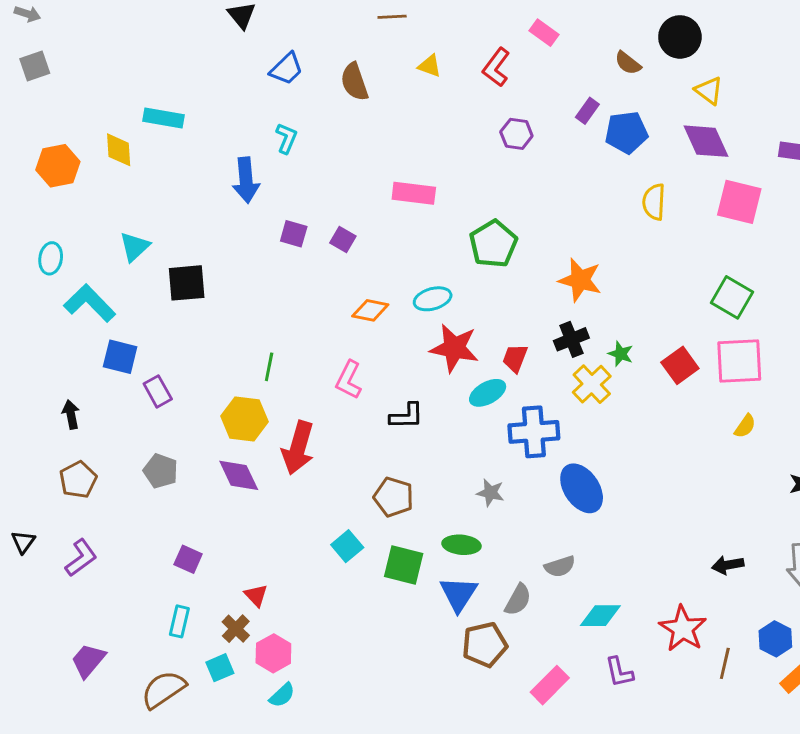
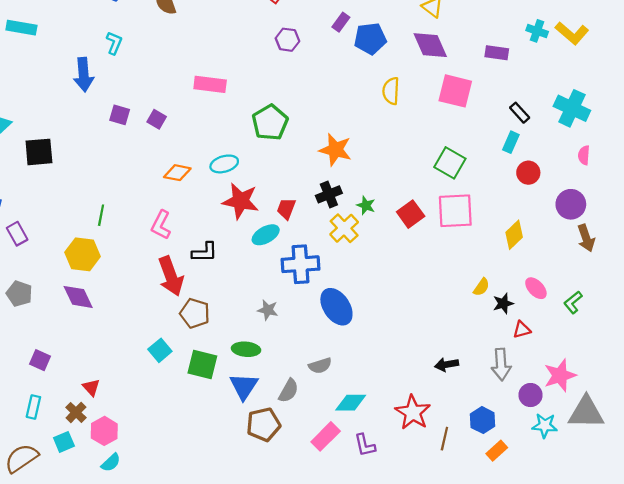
yellow semicircle: (745, 426) -> (481, 287), moved
red arrow: (298, 448) -> (171, 276), moved, turned -36
pink rectangle: (550, 685) -> (326, 436), moved

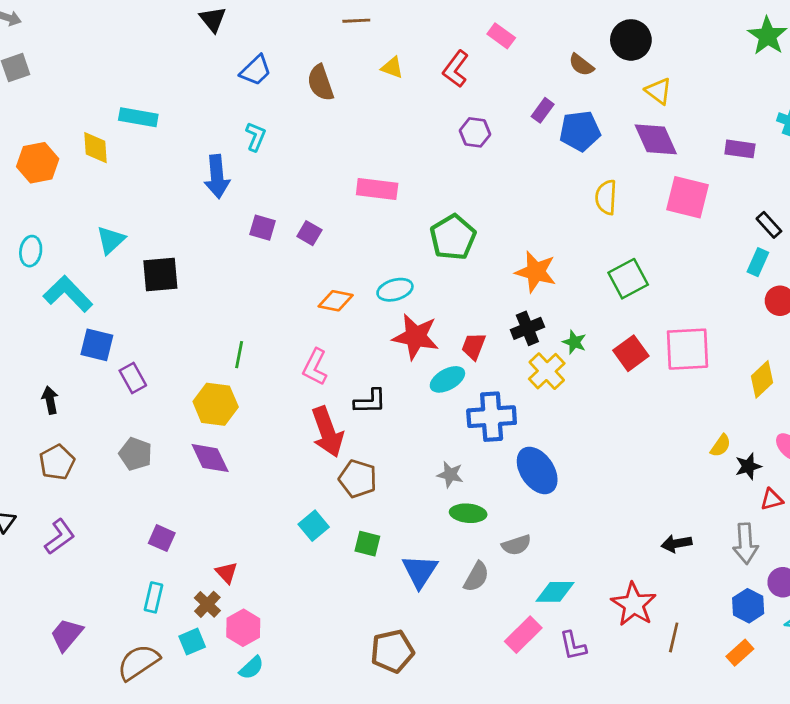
green square: (450, 163) -> (628, 279), moved, turned 32
green ellipse: (246, 349) -> (468, 513), moved
green square: (202, 364) -> (367, 544), size x0.7
blue hexagon: (483, 420) -> (748, 606), moved
brown pentagon: (263, 424) -> (392, 651), moved

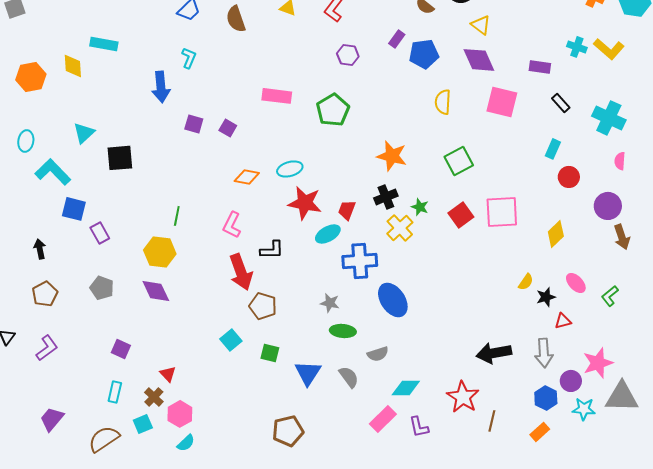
black rectangle: (769, 225) -> (561, 103), moved
green pentagon: (453, 237) -> (333, 110), moved
black arrow: (676, 544) -> (494, 353), size x1.6
gray semicircle: (476, 577) -> (349, 377), turned -65

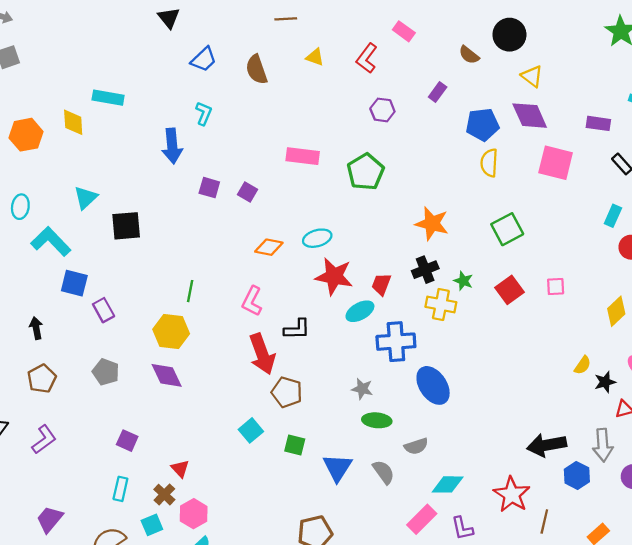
blue pentagon: (424, 54) -> (483, 125), moved
pink square: (502, 212) -> (556, 287), size x0.5
yellow cross: (400, 228) -> (441, 305), turned -36
blue hexagon: (546, 398) -> (577, 475), moved

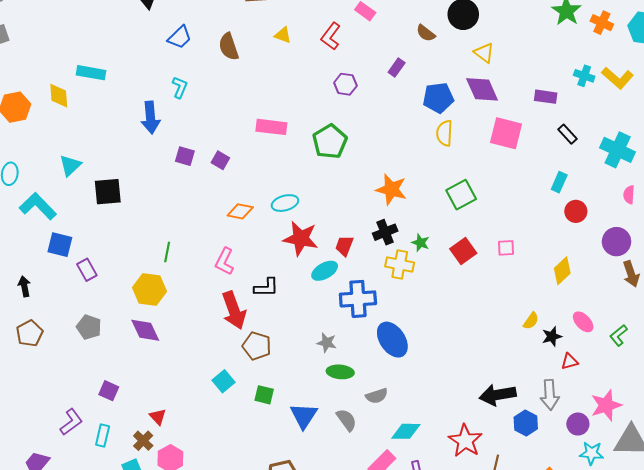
purple L-shape: (44, 439) -> (71, 422), moved

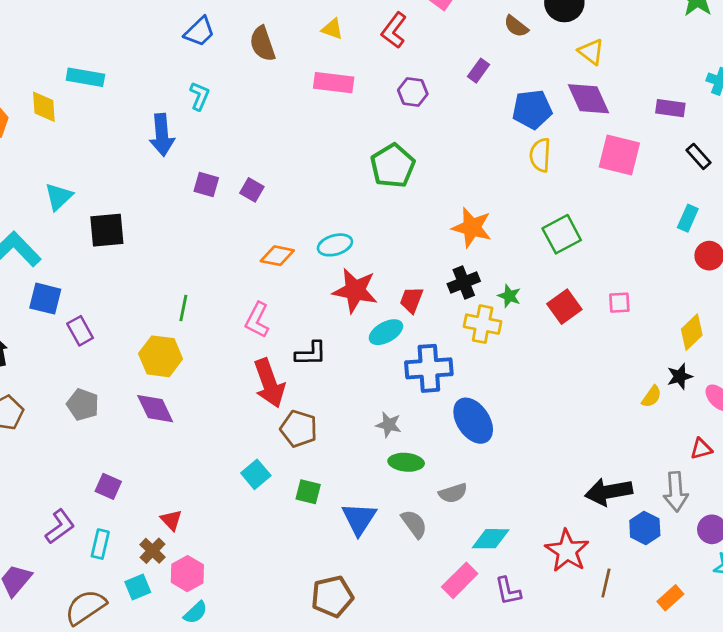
pink rectangle: (271, 127) -> (334, 83), moved
black star: (552, 336) -> (680, 376), moved

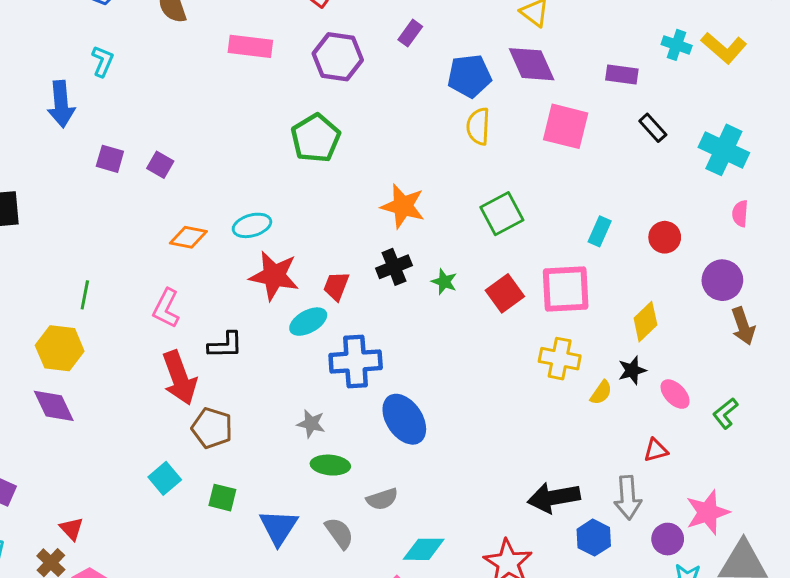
purple hexagon: (413, 92) -> (338, 57), size x1.5
cyan rectangle: (688, 218) -> (600, 231), moved
pink square: (619, 303) -> (566, 289), size x2.0
yellow cross: (483, 324) -> (560, 359), moved

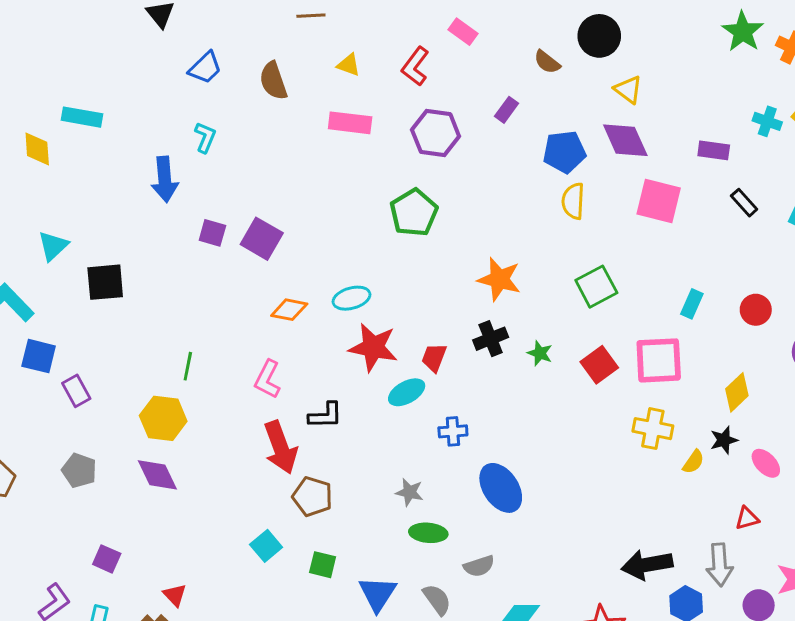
purple square: (160, 165) -> (262, 239), size x1.6
blue cross: (356, 362) -> (453, 431), size x0.6

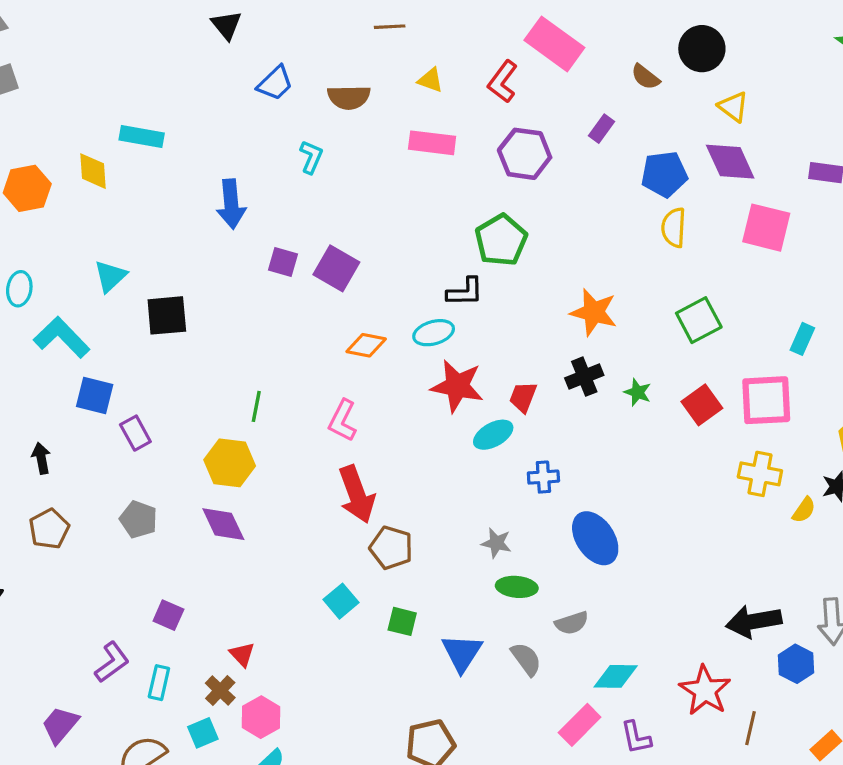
pink rectangle: (463, 32) -> (554, 44), size x1.8
brown semicircle: (273, 81) -> (349, 97), turned -72
cyan L-shape: (205, 137) -> (311, 157), moved
black L-shape: (325, 415) -> (465, 292), moved

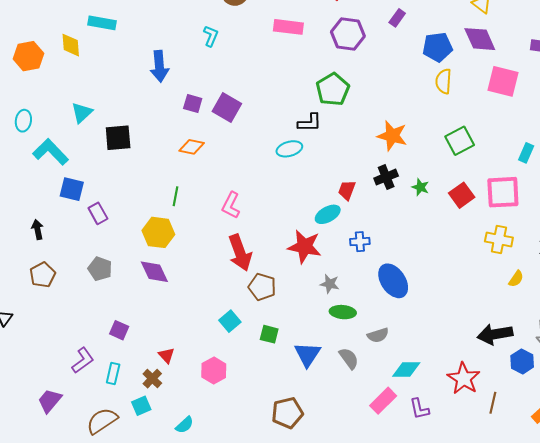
orange diamond: (366, 345) -> (192, 147), moved
red star: (457, 386) -> (304, 247), moved
yellow semicircle: (804, 510) -> (516, 279), moved
pink hexagon: (261, 717) -> (214, 370), moved

